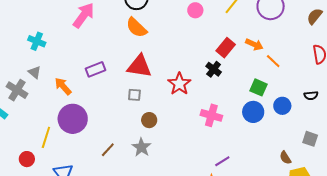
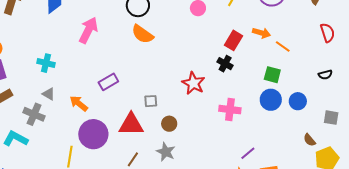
red triangle: (139, 66) -> (131, 124), moved
blue circle: (282, 106) -> (298, 101), moved

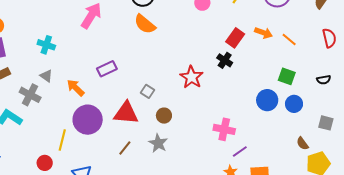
orange line: (283, 47) -> (289, 39), moved
green square: (272, 75) -> (287, 76), moved
gray square: (151, 101) -> (147, 91), turned 32
pink cross: (230, 110) -> (224, 129), moved

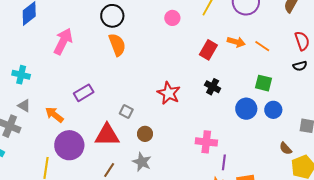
orange semicircle: (145, 24) -> (117, 45), turned -145
black cross: (225, 60) -> (213, 87), moved
black semicircle: (324, 80) -> (300, 66), moved
purple line: (240, 151) -> (224, 162), turned -42

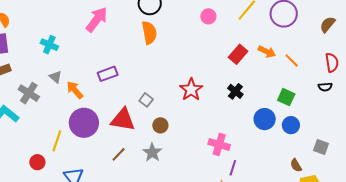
gray triangle: (24, 106) -> (56, 77), moved

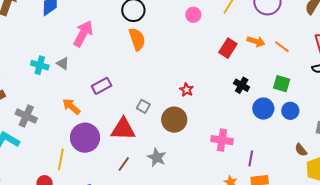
gray triangle: (56, 77) -> (63, 63), moved
red star: (191, 90) -> (187, 90), size x0.6
black cross: (235, 91) -> (242, 85), moved
brown circle: (160, 125) -> (174, 120), moved, size x1.6
purple line: (233, 168) -> (251, 158), moved

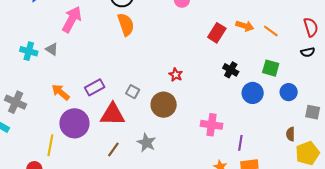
purple rectangle: (102, 86) -> (95, 87), moved
blue circle: (290, 111) -> (289, 92), moved
brown semicircle: (301, 150) -> (290, 134), turned 40

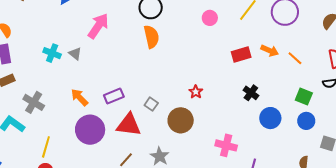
red rectangle: (217, 33) -> (241, 54), turned 36
green square: (271, 68) -> (304, 97), moved
yellow line: (50, 145) -> (46, 147), moved

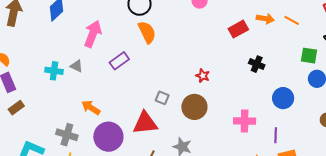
purple rectangle: (114, 96) -> (119, 61), moved
gray cross: (34, 102) -> (67, 135), moved
blue circle: (270, 118) -> (283, 98), moved

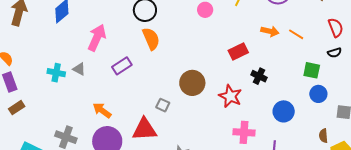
red rectangle: (238, 29) -> (238, 52), moved
red star: (203, 76) -> (230, 96), moved, size x1.6
brown circle: (194, 107) -> (192, 83), moved
orange arrow: (91, 108) -> (102, 110), moved

